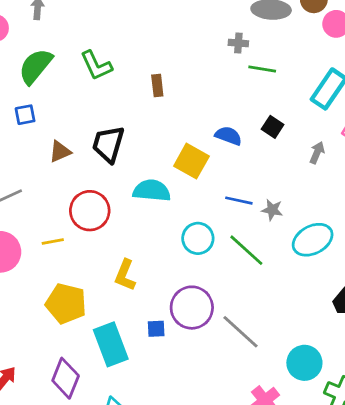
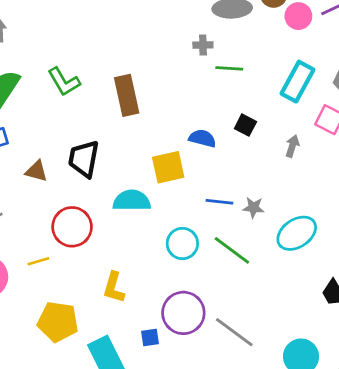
brown rectangle: (157, 85) -> (127, 95), size x1.8
brown triangle: (60, 152) -> (36, 171), turned 45
yellow square: (191, 161) -> (168, 167), turned -36

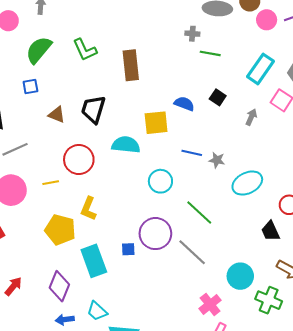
green line: (232, 250) -> (199, 212), moved
yellow L-shape: (114, 287) -> (88, 209), moved

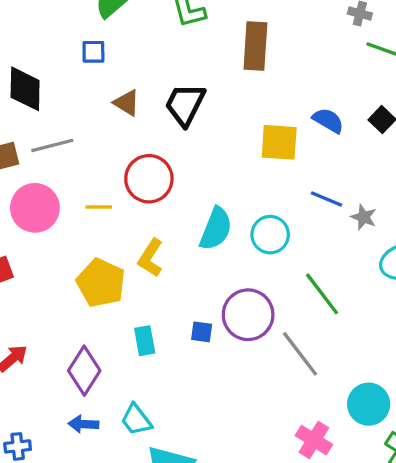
cyan semicircle: (126, 145) -> (216, 229), moved, turned 96
cyan rectangle: (94, 261) -> (145, 341), size x0.6
pink cross: (210, 304) -> (314, 440), turned -30

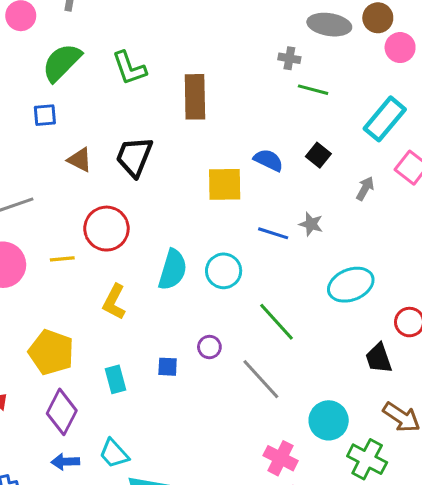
gray star: (364, 217) -> (311, 224), moved
yellow pentagon: (101, 283) -> (51, 352), moved
purple circle: (248, 315) -> (209, 347), size x0.5

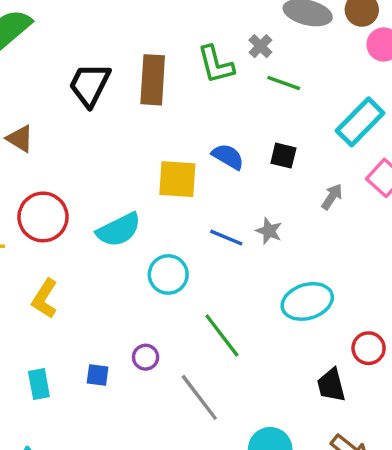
gray cross: (289, 58) -> (260, 46), turned 30
green L-shape: (129, 68) -> (216, 65), moved
black square: (318, 155) -> (283, 156), turned -30
black trapezoid: (134, 157) -> (90, 85), moved
cyan semicircle: (173, 270) -> (119, 230), moved, turned 42

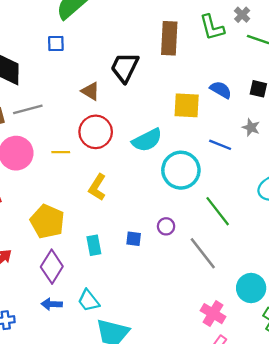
black trapezoid: (90, 85) -> (125, 67), moved
brown triangle: (20, 139) -> (90, 91), moved
gray star: (269, 231) -> (251, 127), moved
cyan circle: (168, 274) -> (181, 170), size x1.4

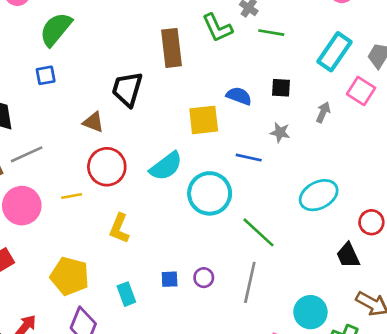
purple circle: (166, 226) -> (204, 278), moved
gray line: (203, 253) -> (250, 282), turned 60

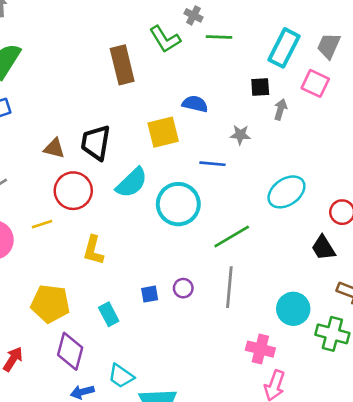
black square: (281, 88) -> (260, 87), moved
black trapezoid: (127, 89) -> (96, 143), moved
green line: (259, 232) -> (232, 236), turned -66

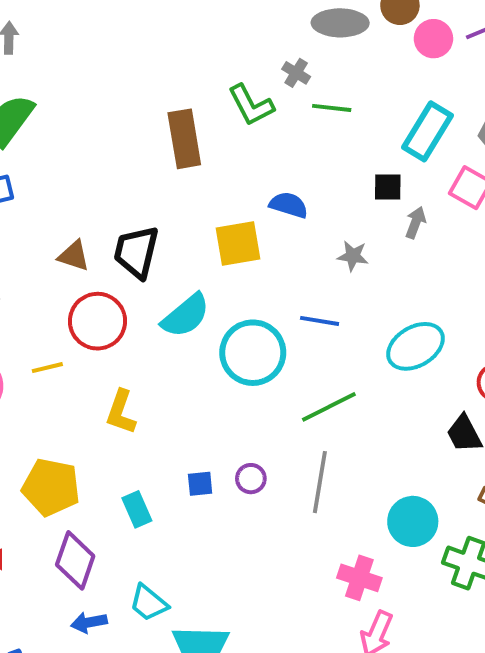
blue line: (212, 164) -> (320, 321), moved

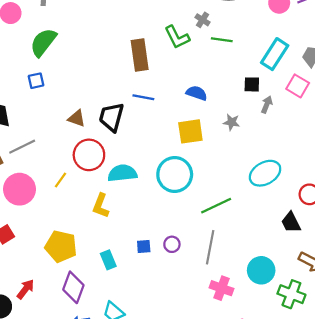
yellow square: (238, 244) -> (190, 131), moved
cyan semicircle: (186, 316) -> (122, 173), moved, turned -148
blue line: (320, 321) -> (143, 97), moved
yellow line: (47, 368) -> (61, 180), turned -42
pink cross: (359, 578) -> (222, 288), moved

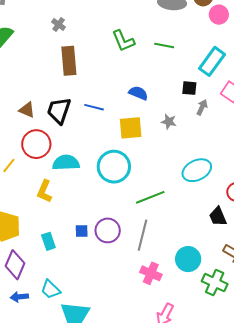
gray cross: (202, 20) -> (59, 25), moved
brown rectangle: (140, 55) -> (69, 61), moved
blue line: (143, 97) -> (94, 107), moved
purple circle: (172, 244) -> (108, 230), size x1.6

